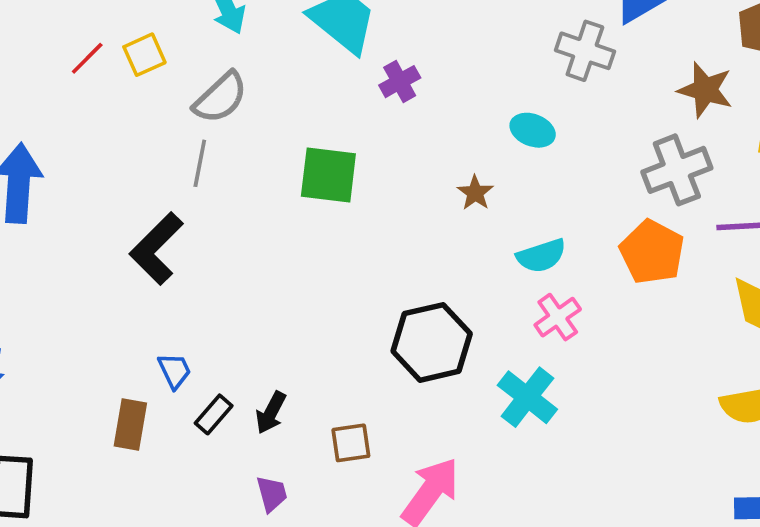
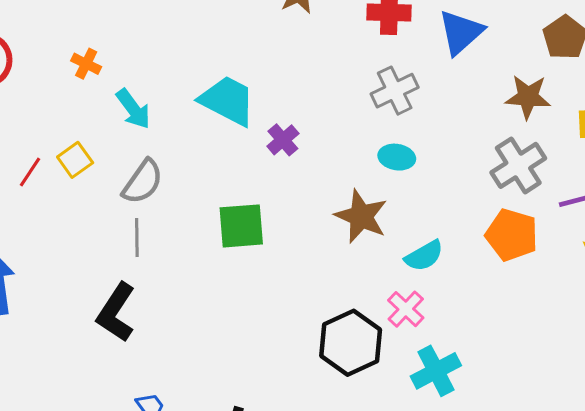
gray cross: (585, 51) -> (395, 91), moved, turned -33
brown star: (475, 193) -> (361, 216), size x1.8
pink cross: (558, 317) -> (406, 309), moved
cyan cross: (527, 397) -> (436, 371), turned 36

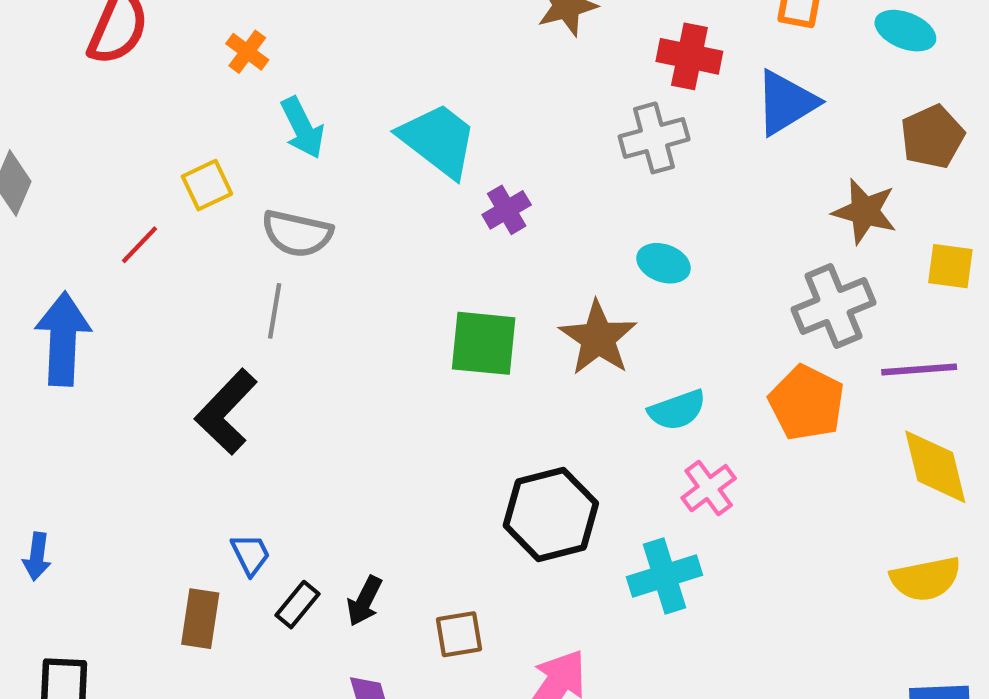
gray cross: (395, 91) -> (654, 138), moved
red line: (30, 172) -> (139, 245), moved
gray semicircle: (143, 182) -> (297, 233), turned 57
green square: (241, 226) -> (484, 343), moved
pink cross: (406, 309) -> (709, 488), moved

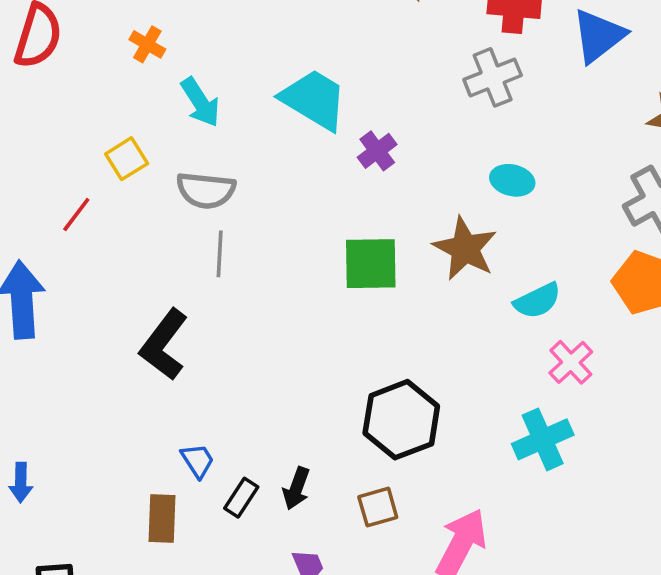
gray line: (275, 311) -> (220, 254), moved
black hexagon: (551, 514) -> (401, 420), moved

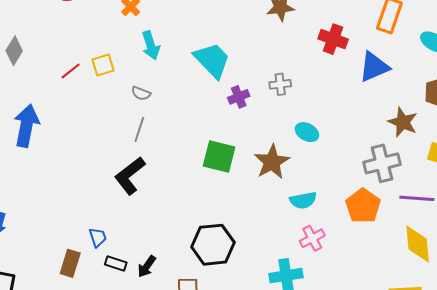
gray cross: (493, 77) -> (280, 84), moved, size x0.7
gray semicircle: (206, 190) -> (141, 93), size x0.6
red line: (76, 215) -> (71, 71), moved
black L-shape: (164, 345) -> (130, 176), moved
black rectangle: (241, 498) -> (116, 264), turned 60

